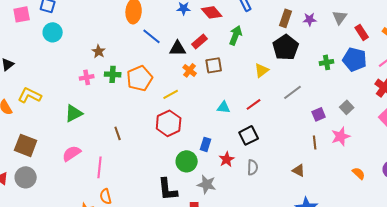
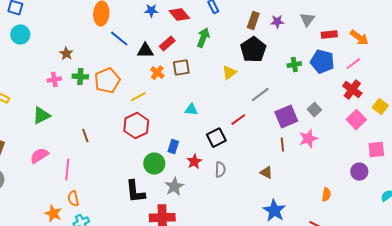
red rectangle: (362, 32) -> (329, 35), turned -63
red line: (254, 104) -> (238, 120), moved
purple square: (319, 114) -> (286, 117), size x1.6
orange semicircle: (359, 173) -> (326, 195), moved, turned 56
gray star: (207, 184) -> (174, 187), turned 30

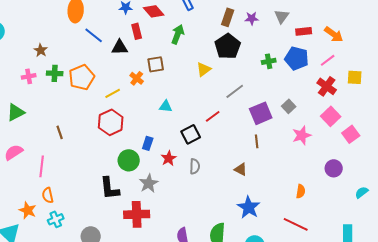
red rectangle: (167, 44) -> (137, 31), moved, turned -63
orange cross: (157, 73) -> (137, 78), moved
yellow square: (380, 107) -> (355, 77), moved, turned -35
pink star: (308, 139) -> (302, 135), moved
pink square: (376, 150) -> (351, 134), moved, turned -30

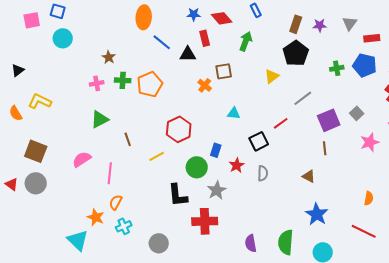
yellow line: (113, 93) -> (157, 156), moved
green triangle: (16, 112) -> (100, 119), moved
orange semicircle: (48, 195) -> (116, 202), turned 42

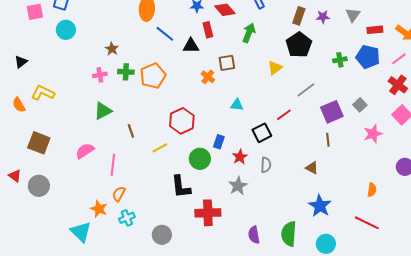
gray circle: (36, 183) -> (39, 186), moved
gray star: (217, 190) -> (238, 186), moved

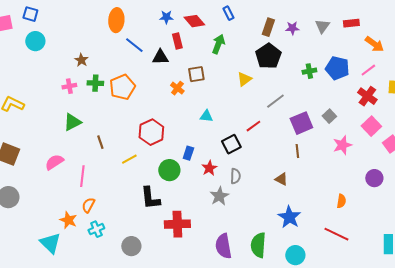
red rectangle: (375, 30) -> (351, 23), moved
gray star: (238, 186) -> (219, 196), moved
purple semicircle: (254, 235) -> (223, 246), size x1.4

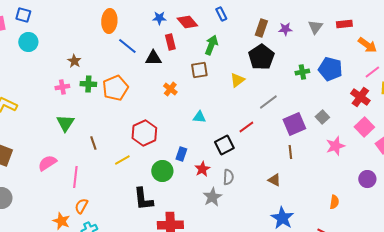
pink line: (368, 70) -> (372, 72), moved
brown square: (196, 74) -> (199, 70), moved
green triangle: (72, 122) -> (65, 123), turned -30

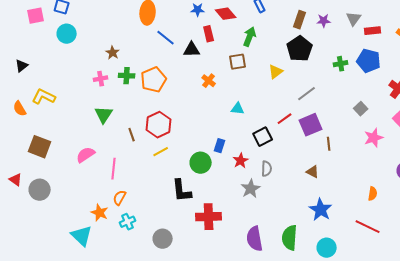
red rectangle: (344, 24) -> (373, 31), moved
purple square: (294, 124) -> (311, 125), moved
red hexagon: (144, 133) -> (159, 125), moved

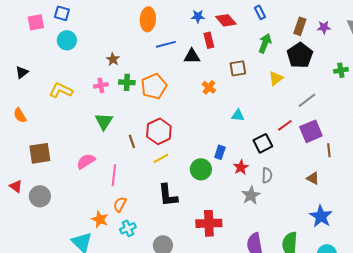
green arrow: (250, 37) -> (265, 43), moved
blue line: (166, 38) -> (166, 44), turned -54
yellow L-shape: (44, 97) -> (61, 90), moved
brown square: (40, 147) -> (40, 153), turned -30
black L-shape: (182, 191) -> (168, 195), moved

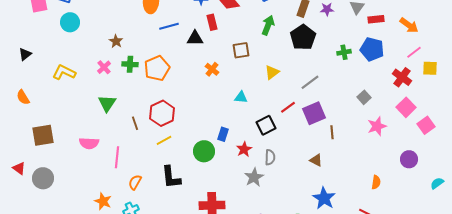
yellow triangle: (276, 78) -> (272, 72), moved
pink cross: (101, 85) -> (104, 67), turned -32
pink semicircle: (86, 161) -> (89, 143), turned -144
orange semicircle: (120, 204) -> (135, 182), moved

